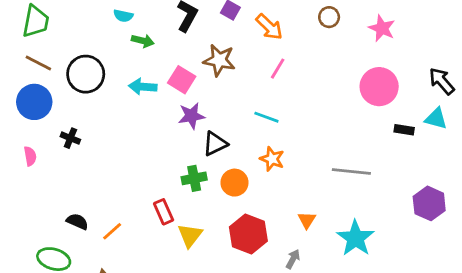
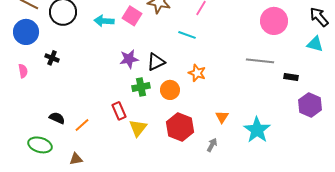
purple star: (191, 116) -> (129, 59), moved
cyan line: (266, 117) -> (187, 35), moved
black rectangle: (404, 130) -> (291, 77), moved
gray line: (351, 171) -> (260, 61), moved

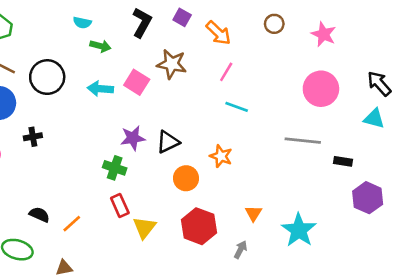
cyan line: (187, 35) -> (237, 107), moved
black cross: (52, 58) -> (33, 137), turned -32
green cross: (141, 87) -> (115, 168), moved, turned 30

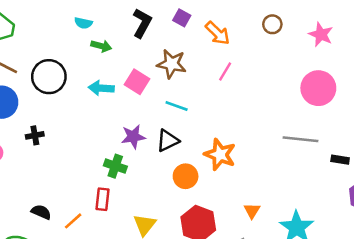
cyan line: (237, 107) -> (177, 106), moved
orange star: (221, 156) -> (220, 155), size x1.4
red rectangle: (120, 205) -> (103, 199), moved, turned 30

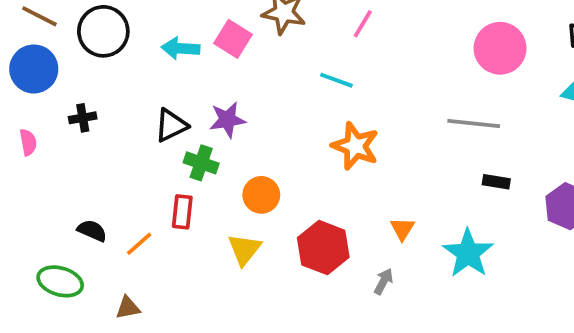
cyan line: (177, 106) -> (336, 80), moved
black triangle: (168, 140) -> (171, 125), moved
black rectangle: (340, 160) -> (496, 182), moved
orange circle: (186, 176) -> (261, 195), moved

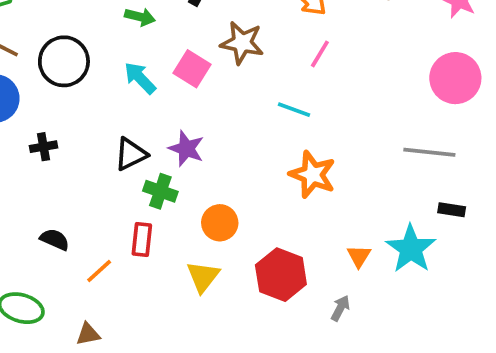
cyan arrow: (180, 48) -> (140, 78), turned 42
purple star: (227, 120) -> (186, 149), turned 30
black semicircle: (92, 231) -> (55, 239), moved
cyan star: (468, 253) -> (411, 249), moved

